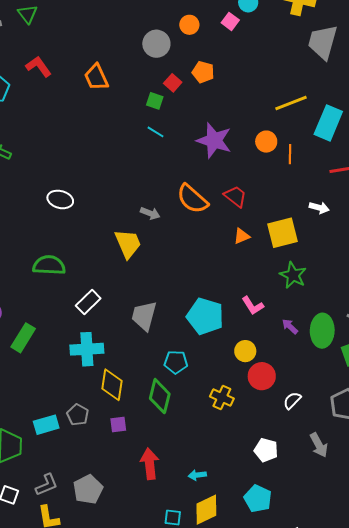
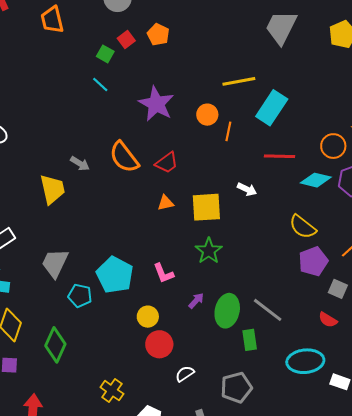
red trapezoid: (235, 196) -> (167, 163), turned 95
purple arrow: (290, 326) -> (196, 301), turned 78
cyan pentagon: (176, 362) -> (80, 296), moved
yellow cross: (222, 398) -> (112, 391), moved

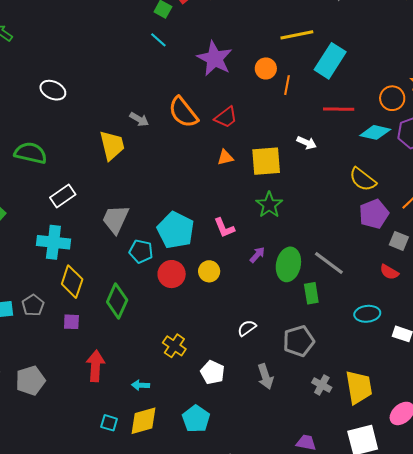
red circle: (159, 344) -> (172, 274), moved
cyan ellipse: (305, 361) -> (367, 314), size x0.7

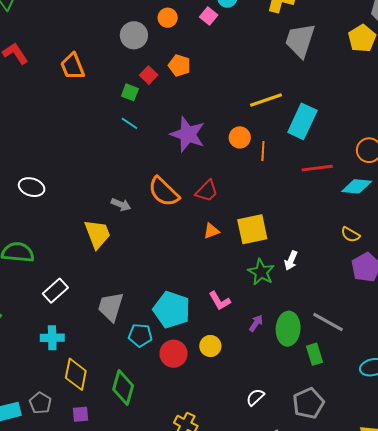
white arrow: (307, 143) -> (291, 261), moved, turned 96
yellow semicircle: (363, 179) -> (350, 235), size x0.7
cyan cross: (53, 242) -> (52, 338), size x0.7

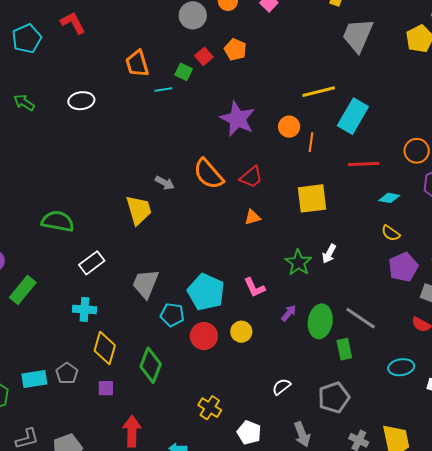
orange trapezoid: (72, 66) -> (137, 64), moved
cyan line: (129, 123) -> (163, 90), moved, turned -48
cyan diamond: (357, 186) -> (389, 198), moved, size x0.7
white ellipse: (32, 187) -> (81, 101), moved, turned -30
yellow square: (252, 229) -> (312, 198), moved

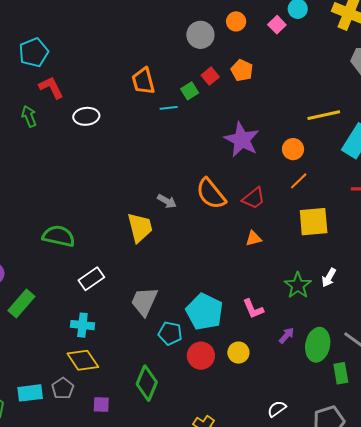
red L-shape: (73, 23) -> (51, 87), moved
green square: (184, 72) -> (190, 91), turned 30
green arrow: (24, 103) -> (29, 116), turned 35
orange line: (311, 142) -> (299, 181), moved, turned 36
yellow diamond: (105, 348) -> (83, 360), moved, turned -52

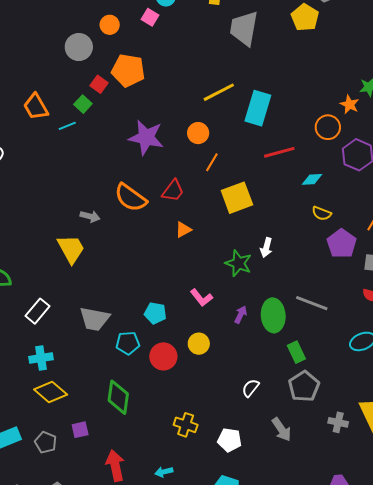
orange pentagon: (242, 70) -> (128, 70), size x1.5
gray trapezoid: (144, 301) -> (94, 319), turned -88
cyan pentagon: (205, 312) -> (155, 313), size x0.6
green rectangle: (341, 373) -> (296, 352), moved
gray pentagon: (63, 388) -> (46, 442), moved

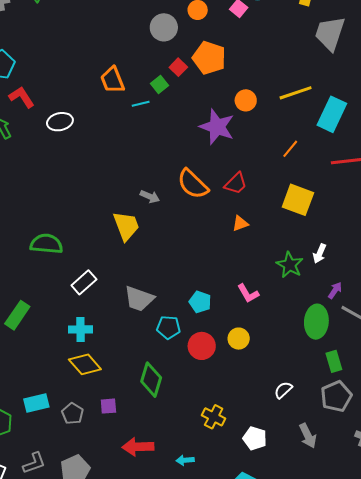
orange circle: (198, 133) -> (246, 100), moved
orange line: (212, 162) -> (290, 149), moved
yellow square: (237, 198) -> (298, 200), turned 32
purple arrow: (241, 315) -> (335, 290), moved
red arrow: (115, 466) -> (138, 447), turned -88

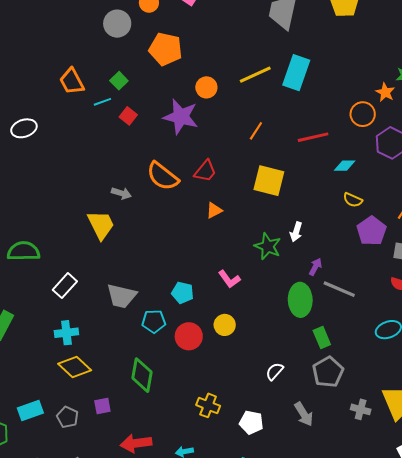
red square: (178, 67) -> (128, 116), moved
cyan rectangle: (332, 114) -> (296, 73), moved

